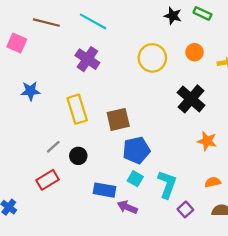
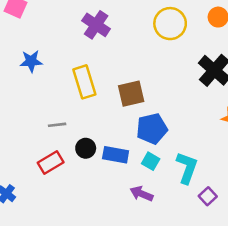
gray line: (53, 147) -> (57, 125), turned 35
black circle: (78, 156) -> (86, 148), moved
blue rectangle: (104, 190) -> (116, 155), moved

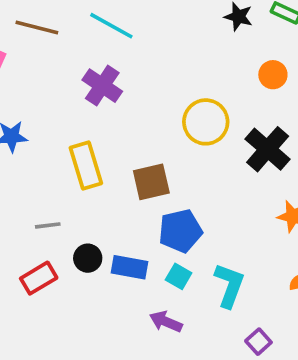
yellow circle: (170, 24) -> (206, 122), moved
purple square: (208, 196) -> (258, 342), moved

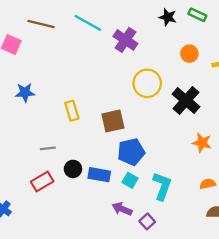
purple cross: (102, 86) -> (125, 40), moved
yellow rectangle: (86, 166) -> (72, 111), size x0.7
purple square: (258, 342) -> (147, 221), moved

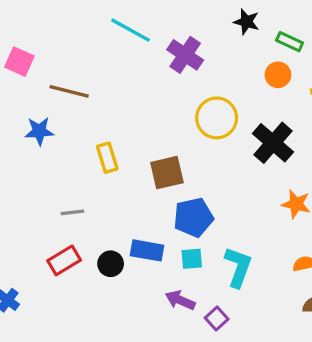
green rectangle: (197, 15) -> (290, 42), moved
brown line: (41, 24) -> (69, 91), moved
black circle: (73, 169) -> (111, 264), moved
cyan square: (130, 180) -> (192, 259), turned -35

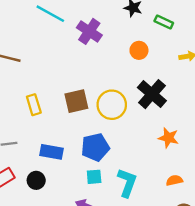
orange circle: (278, 75) -> (139, 50), moved
yellow circle: (217, 118) -> (112, 105), moved
brown square: (167, 173) -> (76, 101), moved
blue rectangle: (147, 250) -> (52, 152), moved

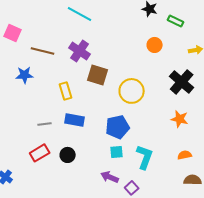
purple cross: (89, 31) -> (80, 51), moved
black cross: (152, 94) -> (182, 82), moved
brown square: (76, 101) -> (98, 75), moved, turned 30
blue rectangle: (52, 152) -> (75, 120), moved

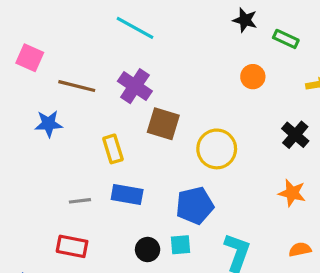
black cross: (182, 82) -> (295, 135), size x0.7
cyan square: (117, 152) -> (181, 245), moved
red rectangle: (40, 153) -> (72, 246), turned 42
black circle: (68, 155) -> (148, 250), moved

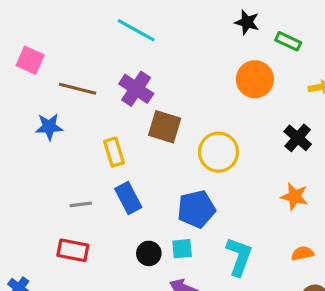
orange circle: (253, 77) -> (255, 79), size x1.5
blue rectangle: (127, 195) -> (128, 198), turned 52

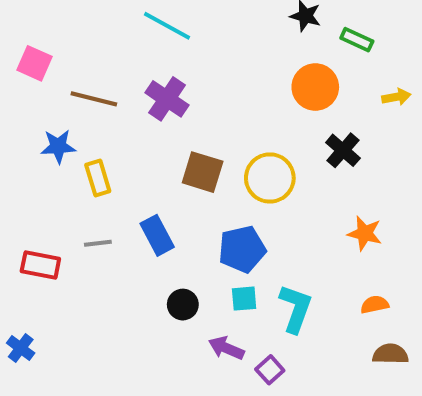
brown square: (165, 127) -> (203, 172), moved
black cross: (298, 138) -> (343, 150), moved
yellow rectangle: (114, 152) -> (98, 178), moved
cyan square: (182, 249) -> (244, 299), moved
red rectangle: (73, 250) -> (40, 265), moved

